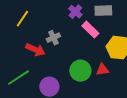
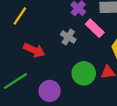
gray cross: (53, 38) -> (68, 37), moved, turned -32

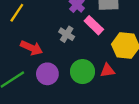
purple circle: (50, 91) -> (47, 74), moved

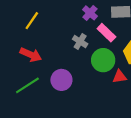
red arrow: (32, 48) -> (31, 55), moved
green circle: (82, 72) -> (103, 60), moved

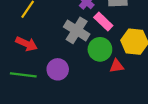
gray cross: (80, 41) -> (77, 30), size x1.6
green line: (27, 85) -> (23, 75), turned 40

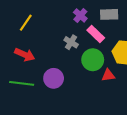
gray cross: (77, 30) -> (71, 42), size x0.6

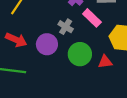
green circle: (93, 60) -> (80, 54), moved
purple circle: (54, 78) -> (47, 44), moved

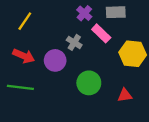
green circle: (80, 54) -> (89, 83), moved
red triangle: (105, 62) -> (125, 95), moved

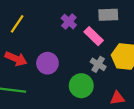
purple cross: (84, 13) -> (69, 22), moved
gray cross: (74, 42) -> (98, 64), moved

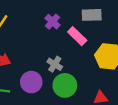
purple circle: (47, 63) -> (31, 82), moved
gray cross: (98, 64) -> (55, 64), moved

